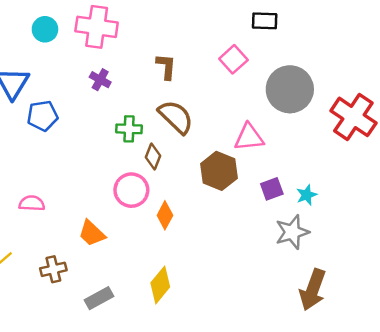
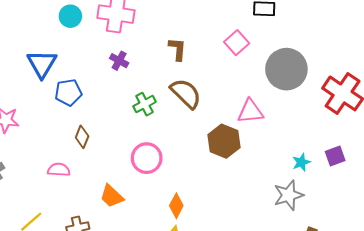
green cross: (129, 129) -> (145, 104), turned -30
brown diamond: (153, 156) -> (82, 137), moved
purple square: (272, 189) -> (335, 156), moved
orange diamond: (165, 215) -> (176, 206), moved

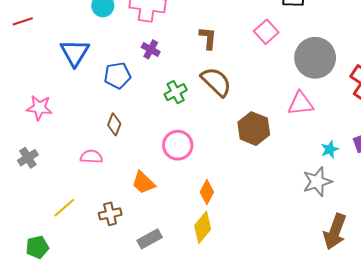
blue pentagon: (68, 92) -> (117, 75), moved
pink triangle: (250, 111) -> (301, 104), moved

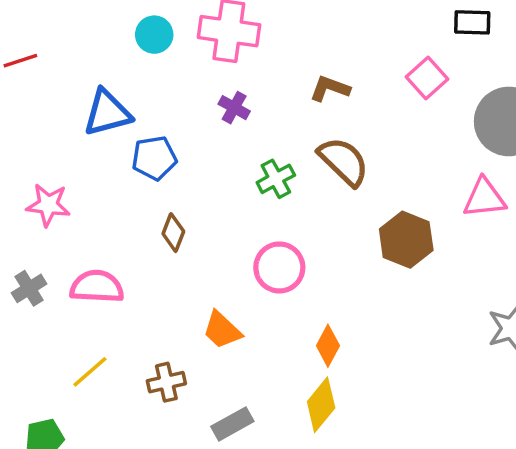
brown L-shape: (208, 38) -> (330, 88), turned -75
blue triangle: (75, 53) -> (107, 113), turned 44
blue pentagon: (117, 75) -> (154, 158), moved
pink semicircle: (91, 157) -> (97, 287), moved, size x1.4

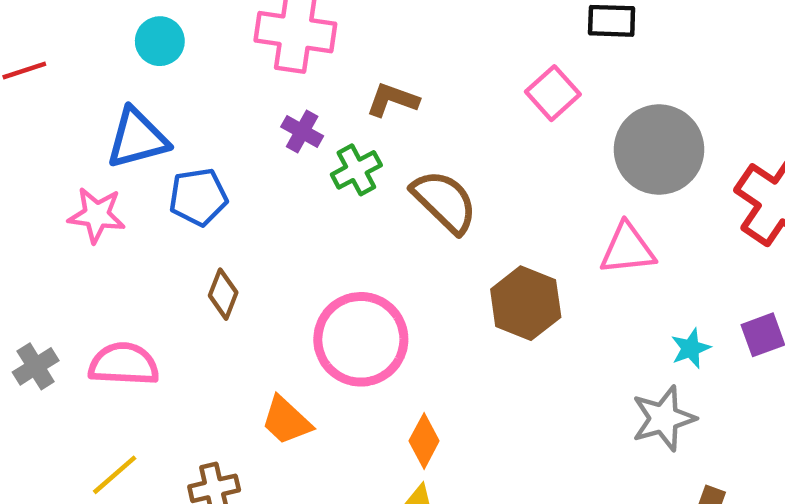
cyan circle: (154, 35) -> (160, 41), moved
brown L-shape: (330, 88) -> (392, 100), moved
green cross: (276, 179) -> (356, 170), moved
pink star: (48, 205) -> (97, 215), moved
pink circle: (279, 267) -> (361, 339), size x1.4

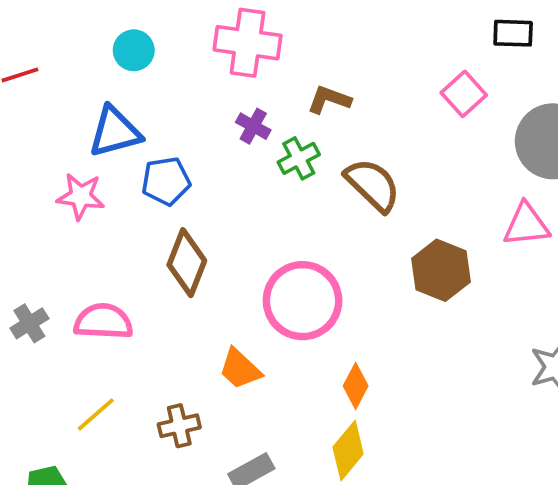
brown diamond: (223, 294) -> (187, 263), size x1.6

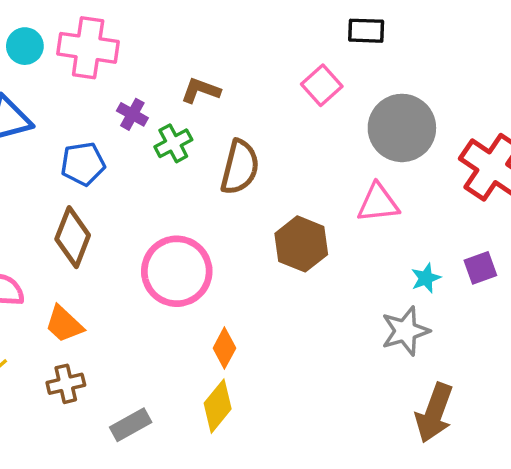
pink cross: (248, 43) -> (88, 48), moved
blue pentagon: (166, 181) -> (83, 164), moved
brown semicircle: (373, 185) -> (240, 167), turned 60
orange trapezoid: (240, 369) -> (64, 324), moved

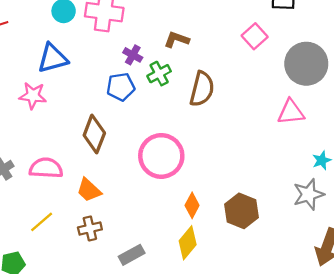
blue pentagon: (83, 164) -> (121, 87), moved
brown hexagon: (301, 244) -> (241, 211), moved

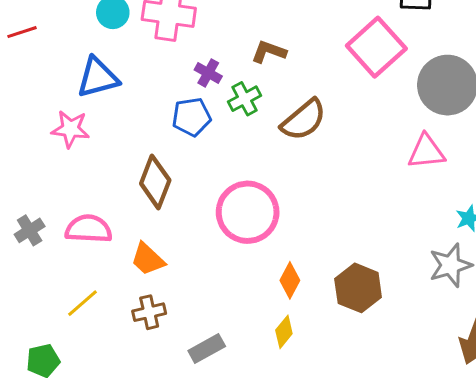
pink square: (255, 36) -> (376, 47), size x1.6
brown semicircle: (202, 89) -> (304, 120), turned 36
yellow diamond: (188, 243) -> (284, 332), size x0.7

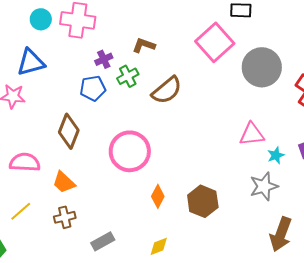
purple cross: (208, 73) -> (104, 59), turned 36
pink triangle: (426, 152) -> (252, 134), moved
yellow diamond: (284, 332) -> (159, 246), moved, turned 30

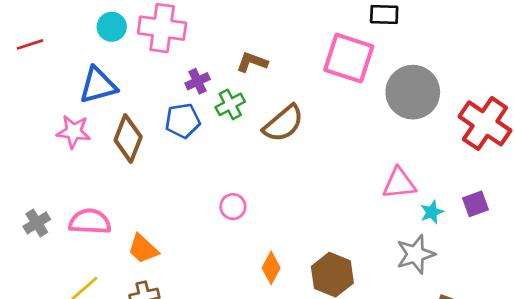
pink square: (215, 42) -> (349, 58), turned -30
brown diamond: (69, 131) -> (128, 138), moved
pink circle: (130, 151) -> (233, 207), size x0.5

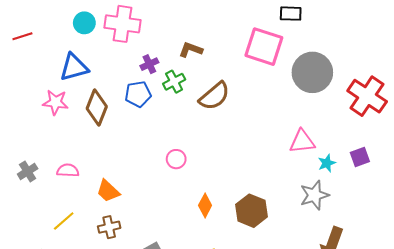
pink semicircle: (90, 222) -> (68, 170), size x0.7

